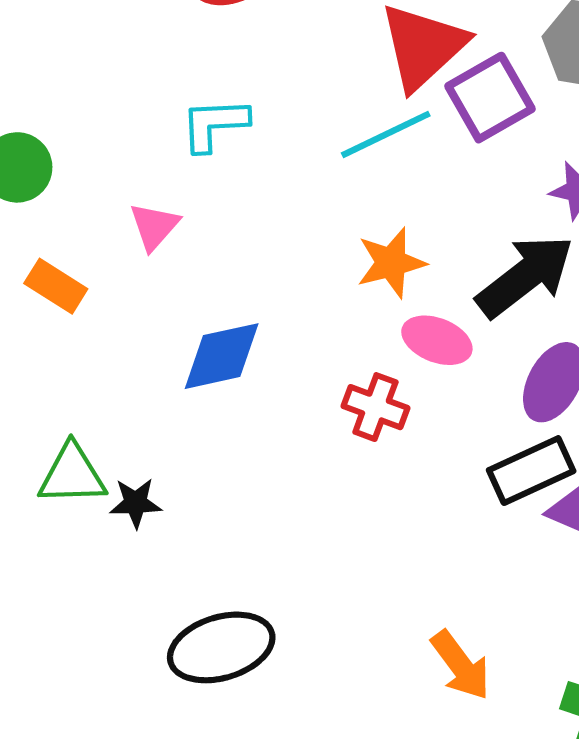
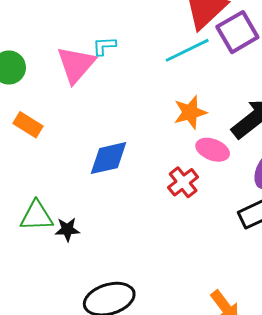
cyan L-shape: (214, 124) -> (104, 46), size x0.7
pink triangle: (154, 226) -> (76, 65), moved, size x1.6
red cross: (375, 407) -> (183, 182), turned 32

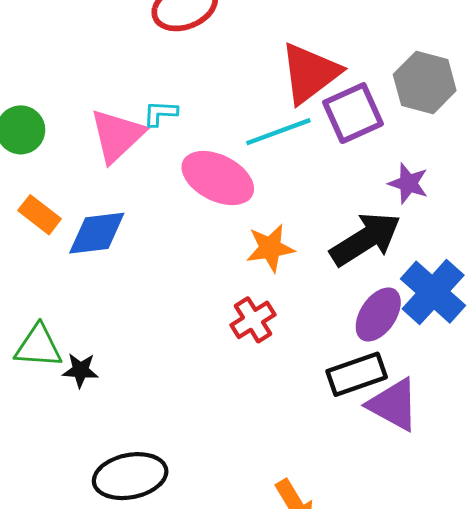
orange star: (190, 112) -> (270, 248), moved
pink ellipse: (213, 150) -> (218, 178), moved, size x1.5
blue diamond: (108, 158) -> (97, 233), moved

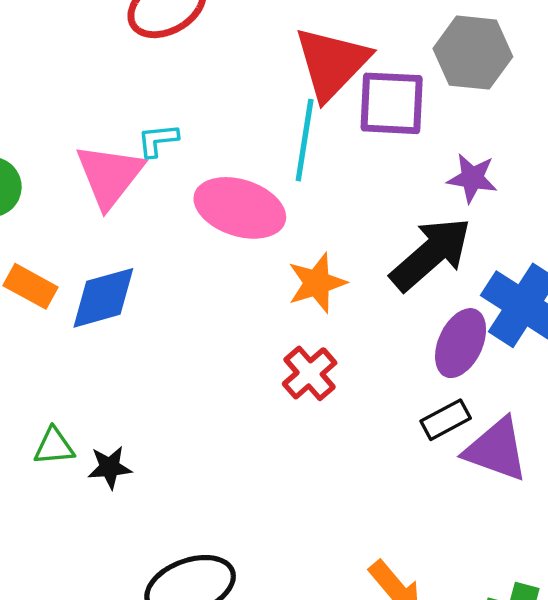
purple square: (353, 113) -> (392, 103), turned 36
cyan line: (278, 132) -> (305, 140), turned -52
green triangle: (38, 346) -> (54, 446), size x0.7
black rectangle: (357, 374) -> (446, 420), size x0.7

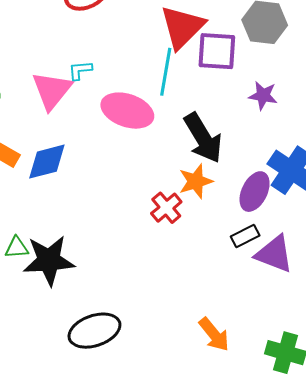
black arrow: (431, 254) -> (203, 138), moved, turned 99
orange star: (317, 283) -> (196, 181), moved
black star: (110, 467) -> (49, 260), size x2.0

